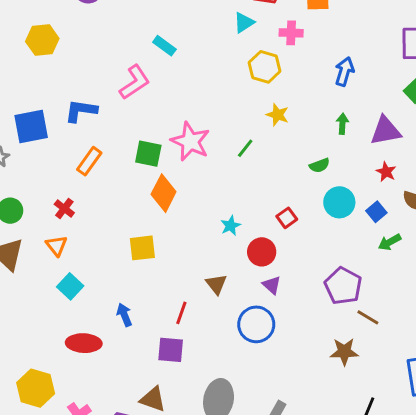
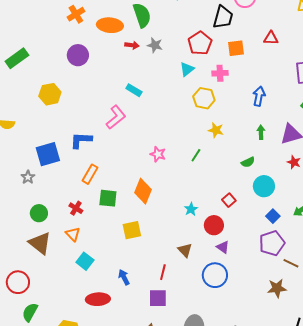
pink star: (190, 142) -> (158, 154), size x0.6
green square: (148, 154) -> (108, 198), moved
blue square: (376, 212) -> (273, 216), moved
purple pentagon: (343, 286) -> (272, 243), turned 30

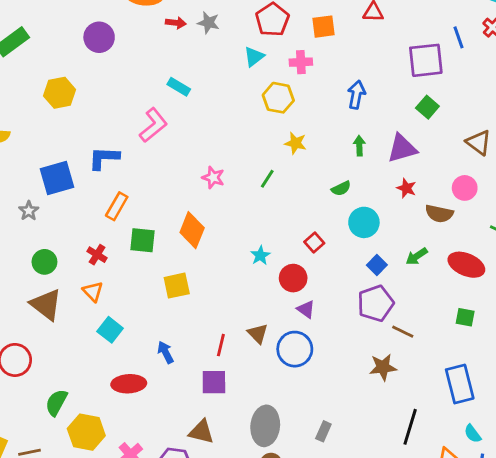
brown triangle: (185, 250) -> (258, 334), moved
green semicircle: (30, 312) -> (56, 402), moved

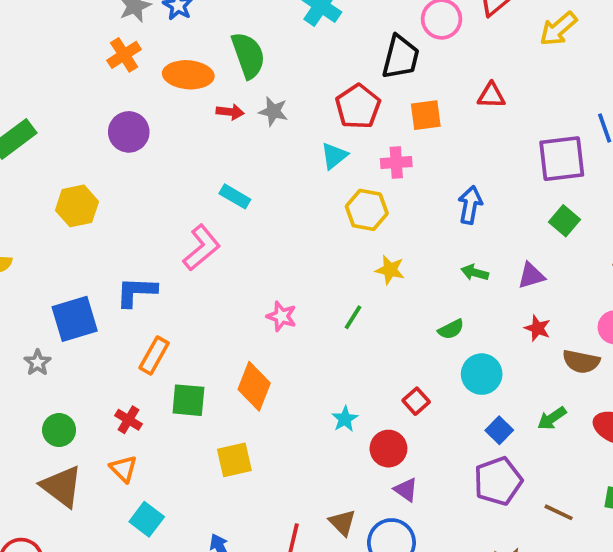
green arrow: (359, 146) -> (475, 273), turned -72
purple triangle: (402, 148) -> (531, 276), size x0.7
brown line: (403, 332) -> (559, 512), moved

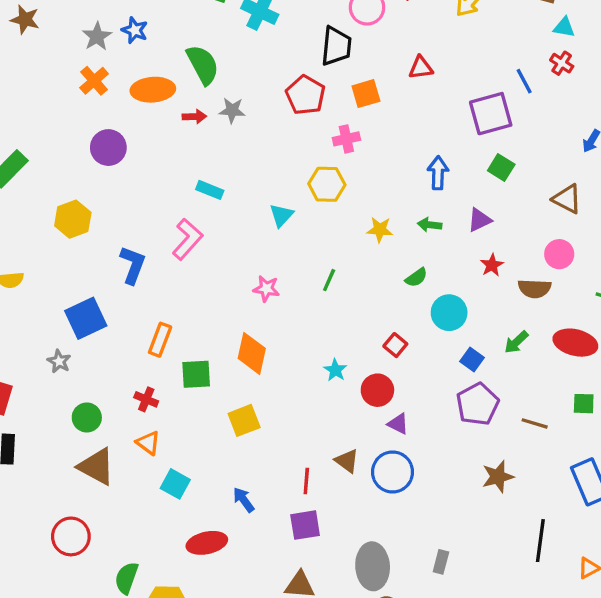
cyan triangle: (334, 156) -> (281, 215), moved
blue arrow: (470, 205) -> (438, 173), moved
yellow star: (390, 270) -> (380, 230), moved
blue L-shape: (136, 292) -> (133, 265), moved, turned 117
red star: (537, 328) -> (492, 265), turned 30

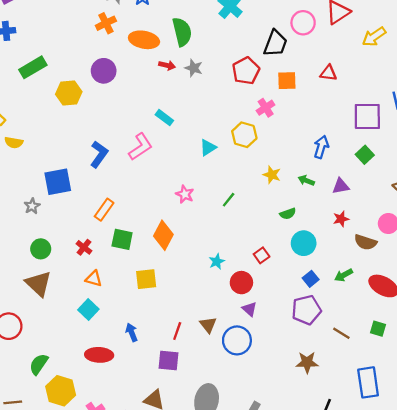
pink cross: (346, 139) -> (266, 108), turned -36
yellow hexagon: (73, 219) -> (69, 93), moved
orange triangle: (148, 443) -> (94, 279), moved, turned -36

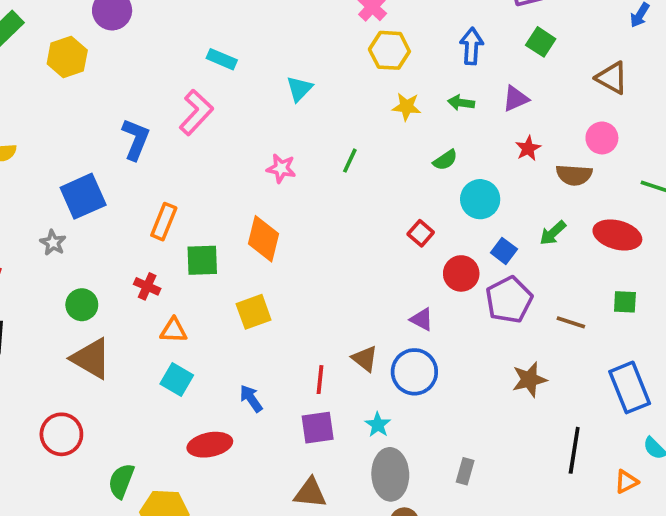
yellow hexagon: (244, 135) -> (389, 50), moved
cyan star: (217, 261) -> (378, 425), moved
red circle: (241, 283) -> (461, 273), moved

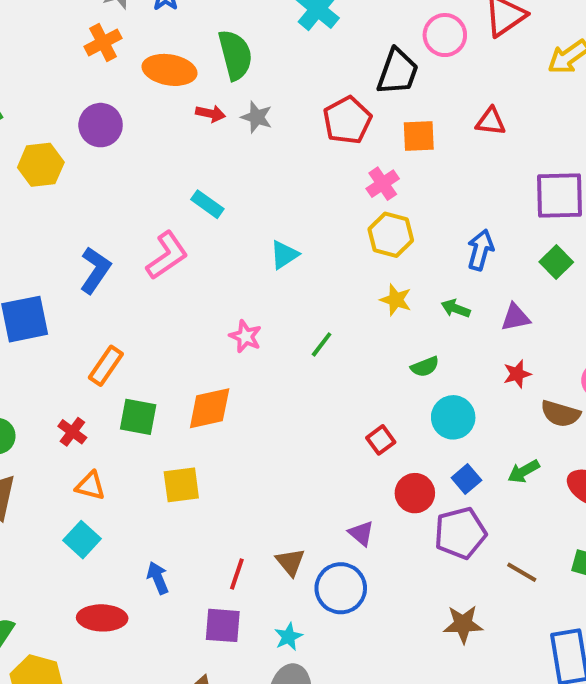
orange diamond: (264, 239) -> (210, 408), turned 51

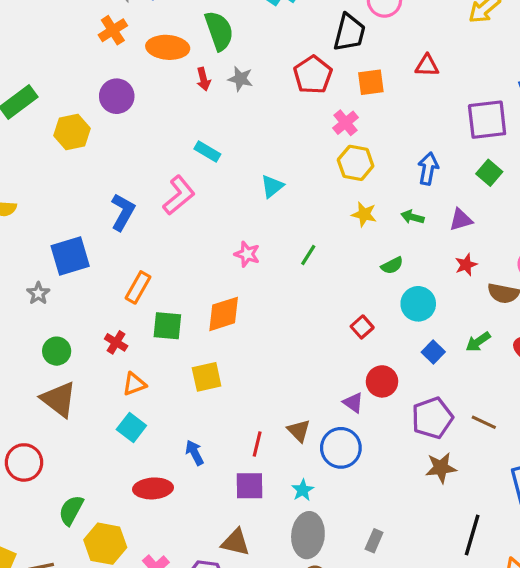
red arrow: (210, 114) -> (203, 79), turned 70
orange triangle: (90, 486) -> (134, 384), turned -30
red circle: (415, 493) -> (382, 381), moved
purple pentagon: (460, 533) -> (432, 418), moved

